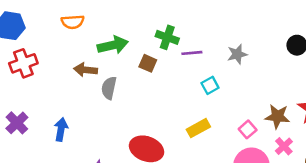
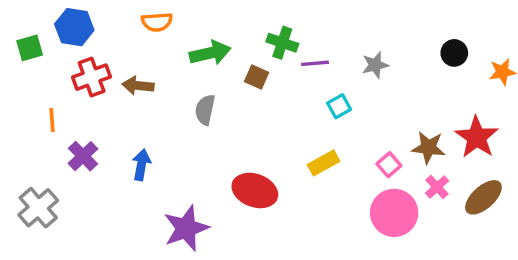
brown arrow: (86, 70) -> (138, 86), moved

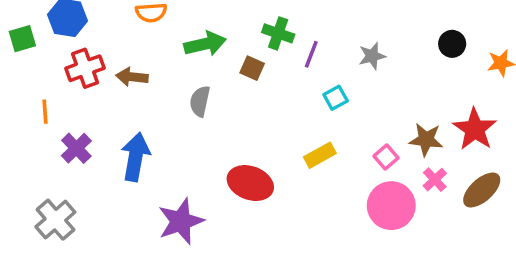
purple line: (315, 63) -> (311, 54), turned -64
blue arrow: (141, 165) -> (135, 157), size x1.5
gray cross: (38, 208) -> (55, 220), moved

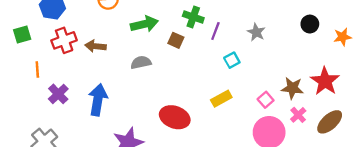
green square: (22, 39) -> (22, 35), moved
gray star: (372, 56) -> (256, 32), turned -30
gray semicircle: (200, 101) -> (141, 62), turned 66

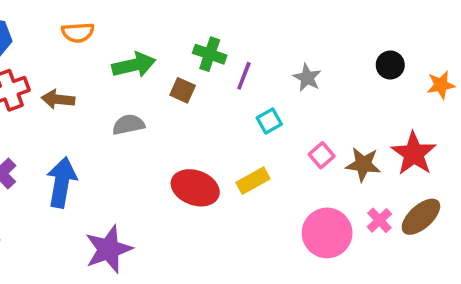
pink square: (266, 100) -> (322, 155), moved
pink cross: (298, 115) -> (379, 220), moved
red ellipse: (175, 117) -> (195, 188), moved

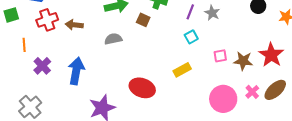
purple line: (244, 76) -> (190, 12), moved
pink square: (322, 155) -> (220, 56), turned 32
red ellipse: (195, 188) -> (142, 88), moved

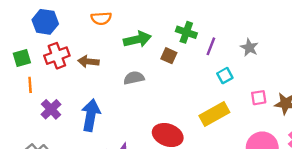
purple line: (190, 12) -> (211, 46), moved
green square: (11, 15) -> (22, 58), moved
yellow rectangle: (182, 70) -> (214, 114), size x1.4

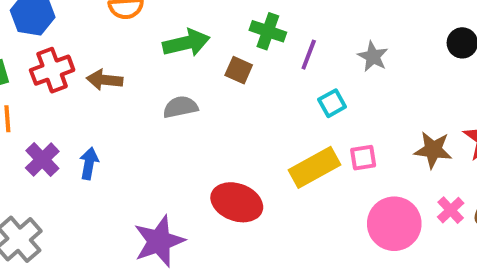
pink square: (259, 98) -> (363, 158), moved
blue arrow: (91, 115) -> (89, 163), moved, size x0.6

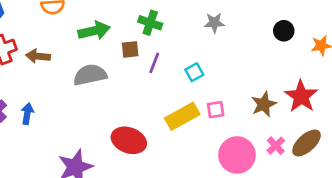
purple line: (309, 55) -> (154, 63), moved
gray star: (373, 57) -> (214, 23), moved, turned -30
brown square: (239, 70) -> (130, 49), turned -30
gray semicircle: (180, 107) -> (90, 75), size x1.4
brown star: (433, 150) -> (264, 104), turned -30

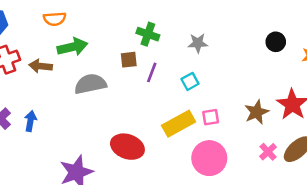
gray star: (214, 23) -> (198, 43), moved
green arrow: (94, 31) -> (72, 47), moved
pink circle: (237, 155) -> (209, 158), moved

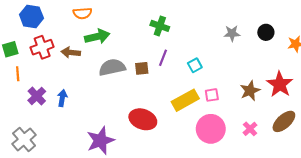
gray star: (198, 43) -> (232, 33), moved
brown square: (129, 60) -> (142, 68), moved
pink cross: (268, 152) -> (250, 129), moved

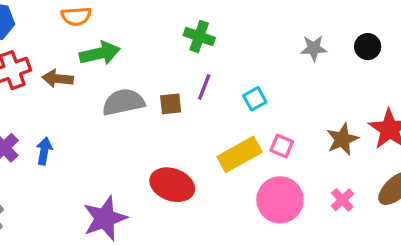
pink square: (212, 95) -> (282, 146), turned 32

